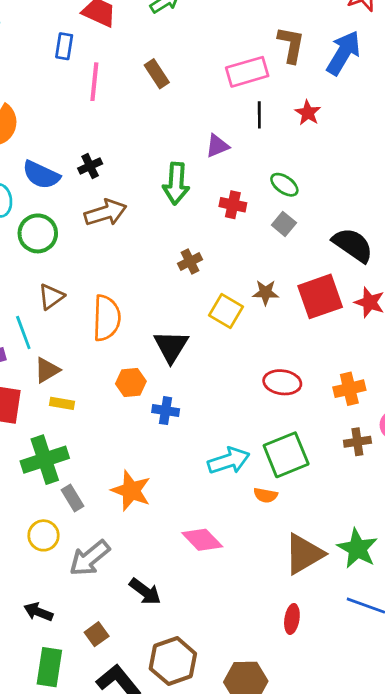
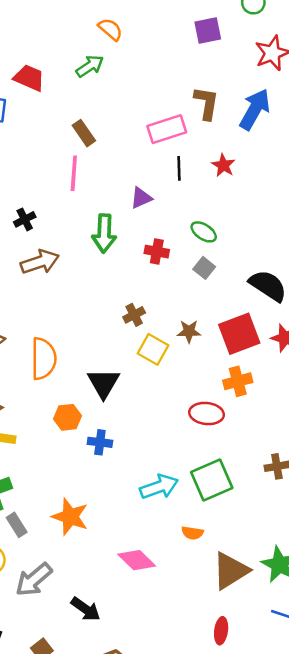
pink line: (94, 82) -> (74, 173), moved
brown cross: (190, 261) -> (134, 315), moved
orange cross: (349, 389) -> (238, 381), moved
orange semicircle: (265, 495) -> (192, 533), moved

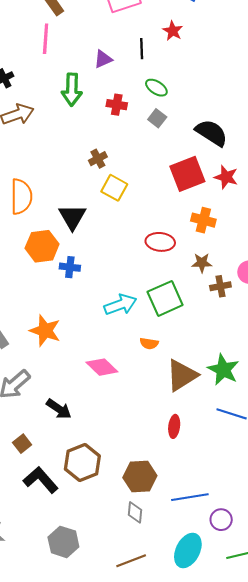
black line: (179, 168) -> (142, 49), moved
brown star: (189, 331) -> (202, 263), moved
orange cross: (238, 381) -> (203, 220), moved, turned 30
orange hexagon: (67, 417) -> (42, 246), size x1.4

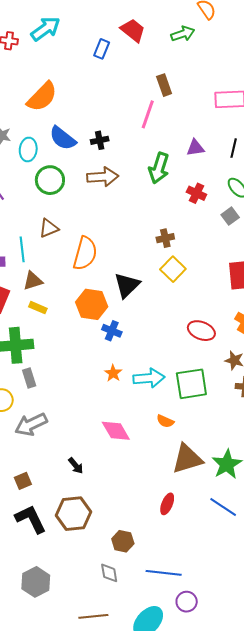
orange star: (45, 331) -> (113, 373), moved, size x0.6
black arrow: (59, 409) -> (76, 466), moved, size x0.7
brown hexagon: (140, 477) -> (123, 541), size x0.7
gray diamond: (135, 512) -> (109, 573), turned -30

